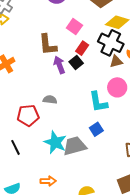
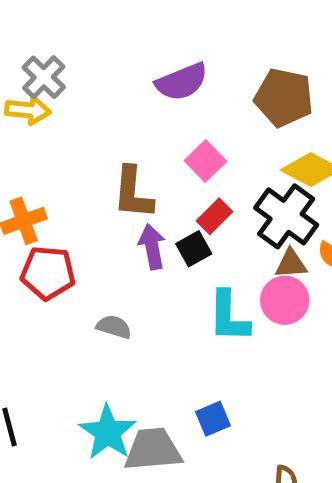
pink circle: (117, 87) -> (285, 300), moved
cyan L-shape: (98, 102) -> (229, 317), moved
red pentagon: (28, 115) -> (48, 273), moved

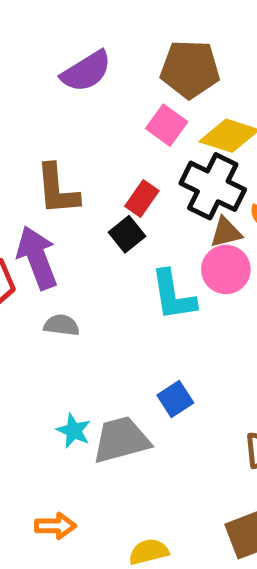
pink square: (205, 161) -> (167, 125), moved
purple arrow: (152, 247) -> (37, 258), moved, size x1.4
cyan star: (108, 432) -> (74, 431), size x0.6

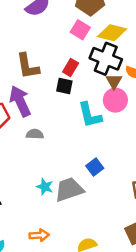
brown triangle: (226, 232) -> (114, 81), turned -42
black square: (127, 234) -> (64, 86), turned -35

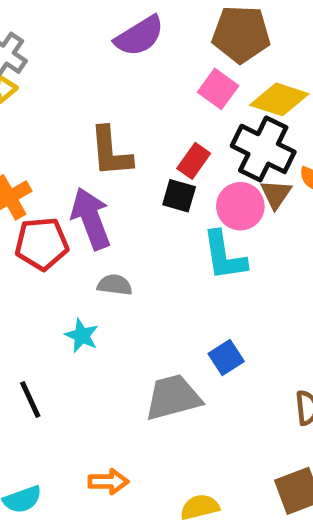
pink circle: (115, 100) -> (240, 206), moved
cyan star: (45, 187) -> (82, 336), moved

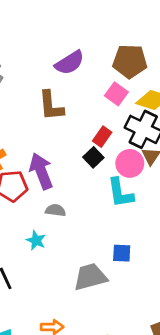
brown L-shape: (111, 152) -> (51, 106), moved
black square: (179, 196) -> (93, 157), turned 30
blue square: (226, 357) -> (122, 253), turned 36

